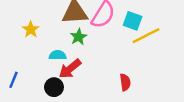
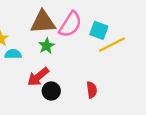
cyan semicircle: (58, 55) -> (13, 54), moved
black circle: (54, 87) -> (51, 91), moved

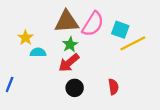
red arrow: (38, 77) -> (69, 63), moved

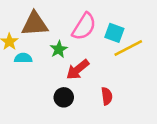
brown triangle: (67, 22) -> (35, 24), moved
red arrow: (69, 63) -> (78, 70), moved

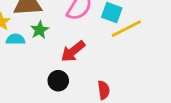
green star: (59, 49) -> (40, 30), moved
red semicircle: (107, 96) -> (104, 90), moved

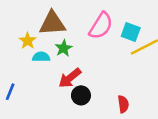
red arrow: (73, 51) -> (70, 78), moved

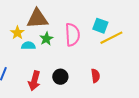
pink semicircle: (101, 26) -> (72, 35), moved, turned -35
red arrow: (70, 78) -> (34, 81), moved, turned -36
red semicircle: (123, 104) -> (95, 76), moved

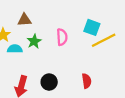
brown triangle: (37, 19) -> (24, 20), size x0.6
pink semicircle: (72, 35) -> (62, 37), size x0.7

